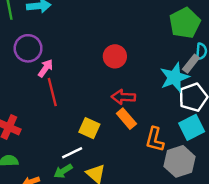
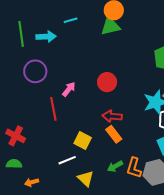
pink arrow: (45, 68) -> (69, 89), moved
orange L-shape: (155, 139) -> (134, 168), moved
green arrow: (63, 171) -> (115, 166), moved

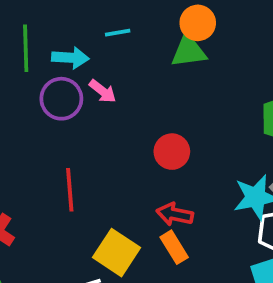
purple circle: (35, 71) -> (61, 99), moved
pink arrow: (69, 89) -> (103, 91), moved, turned 84
yellow square: (83, 141) -> (117, 253), size x1.4

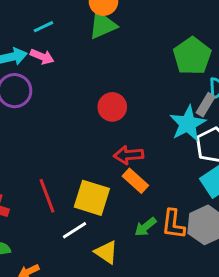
pink arrow: (103, 91) -> (42, 57), moved
red line: (70, 190) -> (47, 196), moved

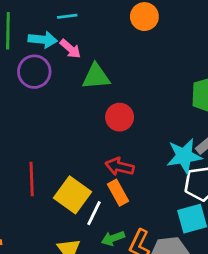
green triangle: (103, 25) -> (96, 77), moved
cyan line: (43, 27) -> (67, 16), moved
white line: (75, 230) -> (94, 213), moved, turned -50

